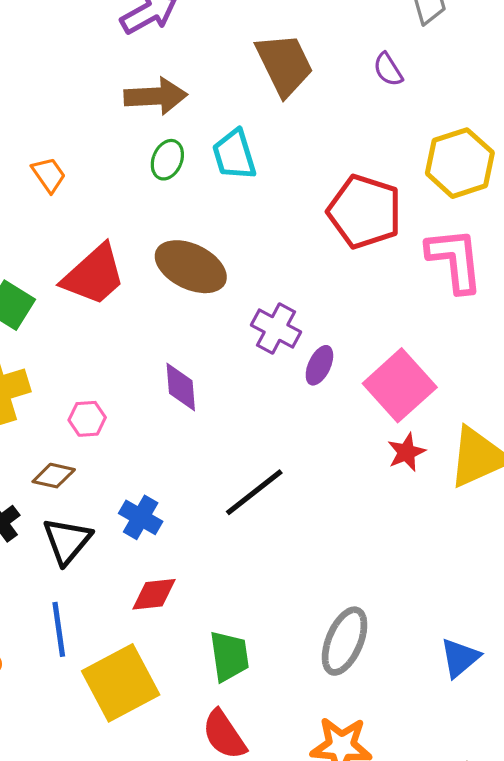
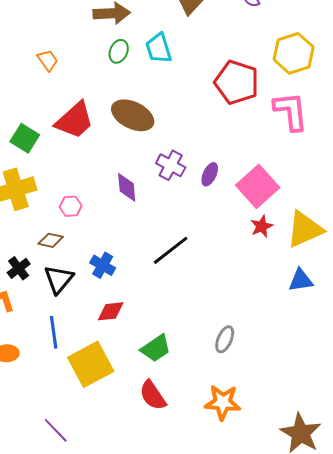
purple cross: (276, 329) -> (171, 165), moved
gray ellipse: (345, 641) -> (225, 339), size x0.7
green trapezoid: (229, 656) -> (156, 348), turned 64
blue triangle: (460, 658) -> (301, 280), moved, turned 32

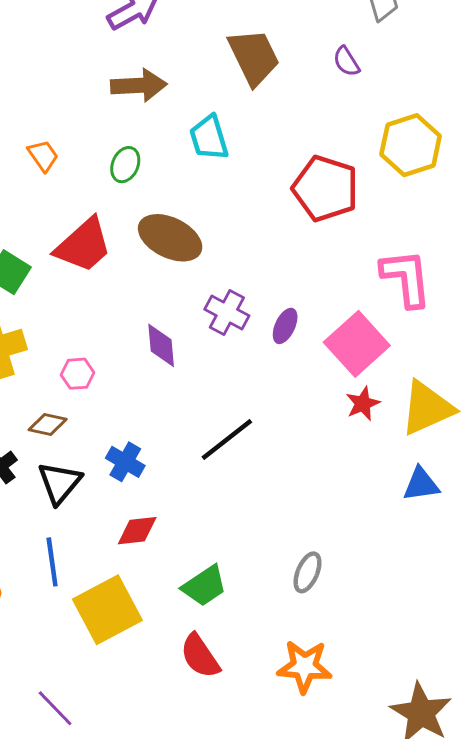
green ellipse: (119, 51) -> (125, 165), moved
pink L-shape: (291, 111) -> (406, 278), moved

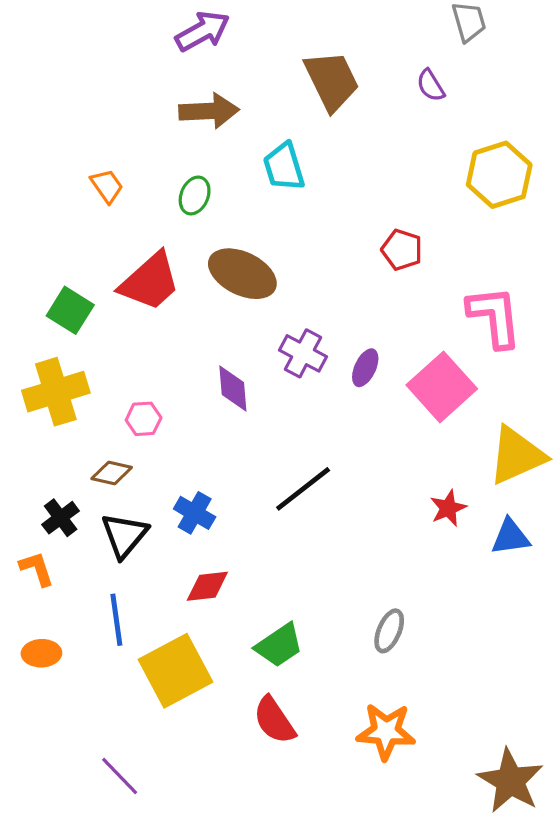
red pentagon: (325, 188) -> (402, 250), moved, size x0.6
red star: (363, 404) -> (448, 508), moved

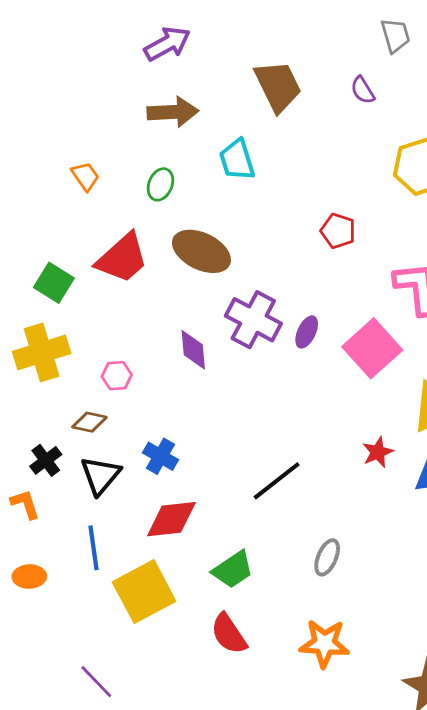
purple cross: (303, 353) -> (253, 320), size x1.4
black line: (303, 489) -> (277, 481), moved
red diamond: (207, 586) -> (171, 519), size x1.4

